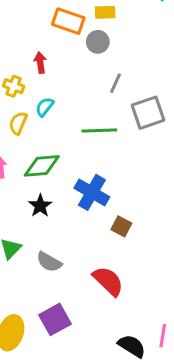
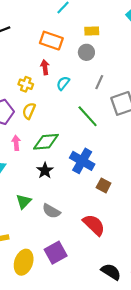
orange rectangle: (68, 21) -> (51, 41), moved
cyan semicircle: (45, 107) -> (63, 83), moved
green line: (99, 130) -> (88, 116), turned 50

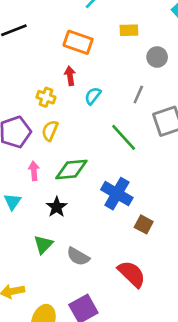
gray circle: (86, 52) -> (157, 57), moved
black star: (45, 171) -> (57, 207), moved

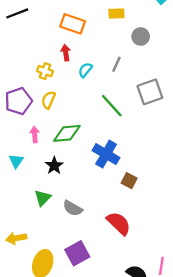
gray line: (138, 95) -> (116, 64), moved

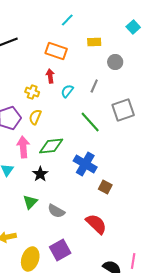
pink arrow: (35, 134) -> (23, 147), size x1.5

